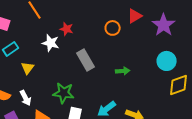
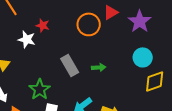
orange circle: (113, 28) -> (89, 24), size x1.5
gray rectangle: (86, 60) -> (70, 65), moved
green star: (64, 93) -> (40, 89), turned 30

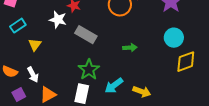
gray rectangle: (70, 65) -> (86, 35), moved, turned -30
green star: (40, 89) -> (89, 70), moved

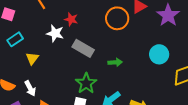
cyan circle: (174, 38) -> (159, 54), moved
green arrow: (130, 48) -> (115, 62), moved

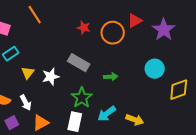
red star: (71, 19) -> (84, 28), moved
white star: (55, 33) -> (51, 77), moved, turned -30

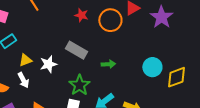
cyan circle: (155, 69) -> (152, 67), moved
yellow triangle: (28, 73) -> (25, 60), turned 32
white arrow: (26, 103) -> (23, 80), moved

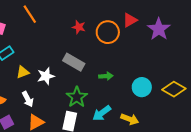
cyan circle: (152, 67) -> (142, 87), moved
yellow diamond: (176, 77) -> (174, 89), turned 50
white arrow: (23, 80) -> (28, 99), moved

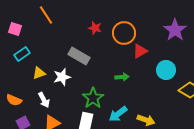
red triangle: (130, 20) -> (140, 51), moved
gray rectangle: (74, 62) -> (79, 56), moved
cyan circle: (142, 87) -> (166, 70), moved

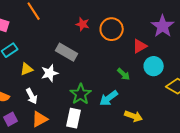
red triangle: (140, 51) -> (140, 46), moved
green arrow: (122, 77) -> (124, 74), moved, turned 48
cyan arrow: (118, 114) -> (109, 98), moved

